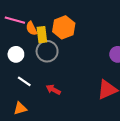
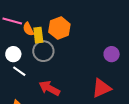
white line: (24, 81) -> (19, 71), moved
red arrow: (53, 90) -> (49, 88), size x1.5

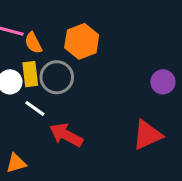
yellow rectangle: (38, 35) -> (30, 74), moved
white line: (19, 71) -> (35, 108), moved

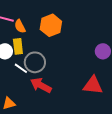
gray circle: (57, 77) -> (35, 62), moved
red triangle: (147, 135) -> (93, 85), turned 30

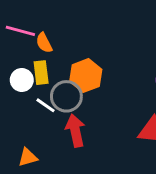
orange hexagon: (51, 25) -> (86, 76), moved
red arrow: (41, 85) -> (75, 131), turned 50

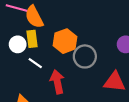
orange semicircle: (44, 43) -> (34, 17), size x1.5
gray circle: (66, 96) -> (85, 56), moved

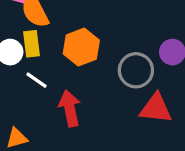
gray circle: (85, 56) -> (136, 70), moved

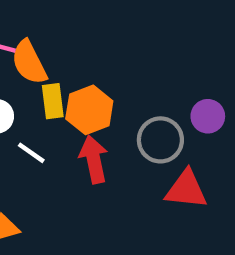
yellow rectangle: (32, 44) -> (53, 101), moved
red arrow: (70, 108) -> (94, 159), moved

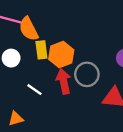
gray circle: (160, 140) -> (87, 74), moved
white line: (31, 153) -> (34, 90), moved

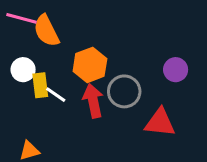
yellow rectangle: (41, 50) -> (40, 85), moved
white line: (34, 90) -> (56, 95), moved

